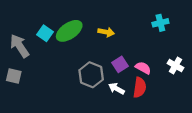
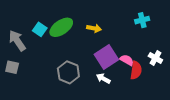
purple square: (120, 64) -> (106, 57), size x1.6
gray hexagon: (91, 75) -> (68, 72), moved
red semicircle: (140, 87) -> (136, 70), moved

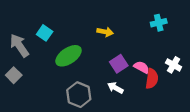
green ellipse: (61, 27) -> (69, 56), moved
purple square: (106, 57) -> (119, 64), size x0.7
gray square: (12, 67) -> (14, 75), turned 32
gray hexagon: (68, 72) -> (79, 95), moved

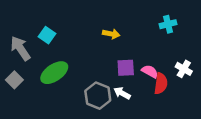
green ellipse: (69, 56) -> (54, 73), moved
purple square: (119, 64) -> (126, 68), turned 30
gray hexagon: (79, 95) -> (98, 96), moved

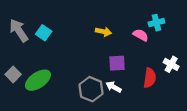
gray arrow: (20, 48) -> (19, 30), moved
pink semicircle: (150, 71) -> (141, 35), moved
green ellipse: (54, 73) -> (38, 80), moved

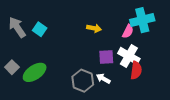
cyan cross: (156, 23) -> (142, 20), size x1.6
pink semicircle: (141, 35) -> (128, 31), turned 88
white cross: (171, 64) -> (129, 56), moved, size x1.5

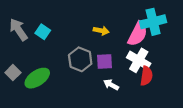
pink semicircle: (128, 31) -> (138, 34), size x1.6
purple square: (106, 57) -> (105, 62), moved
gray hexagon: (83, 81) -> (80, 59), moved

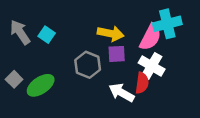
yellow arrow: (101, 31) -> (111, 33), size x1.5
purple square: (105, 62) -> (117, 54), moved
red semicircle: (146, 76) -> (142, 83), moved
white arrow: (111, 85) -> (121, 93), size x1.5

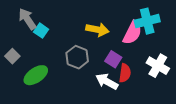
gray arrow: (20, 32) -> (27, 19), moved
purple square: (117, 54) -> (113, 59), moved, turned 35
white cross: (152, 66) -> (158, 66), moved
gray square: (14, 79) -> (12, 56), moved

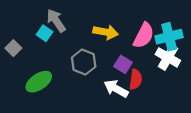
gray arrow: (27, 19) -> (56, 21), moved
cyan cross: (147, 21) -> (169, 37), moved
gray square: (12, 56) -> (13, 48), moved
white cross: (158, 66) -> (168, 57), moved

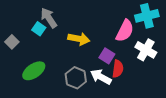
yellow arrow: (106, 32) -> (79, 39), moved
cyan cross: (169, 37) -> (147, 16), moved
gray hexagon: (84, 62) -> (76, 78), moved

